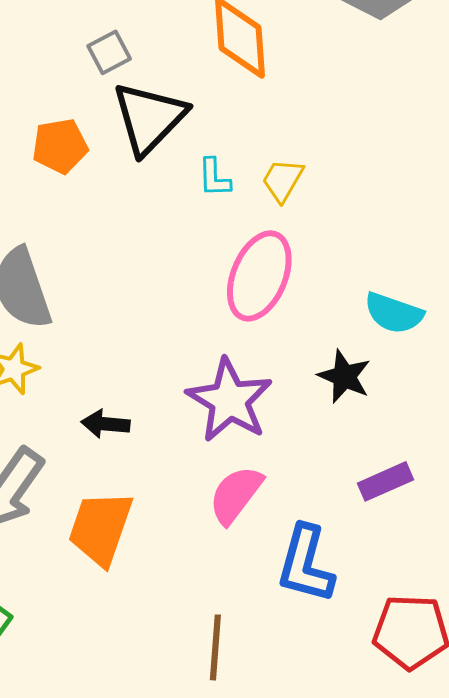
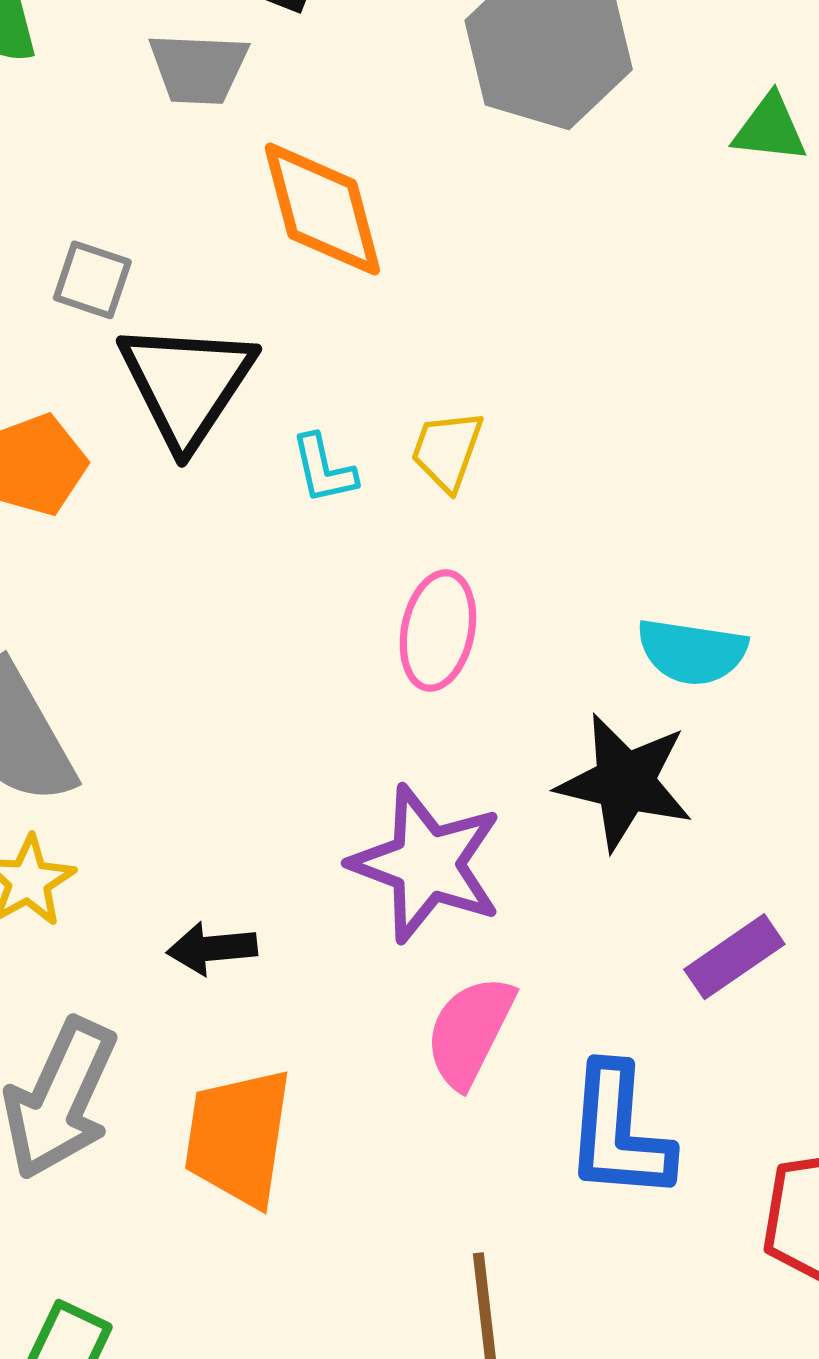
gray square: (109, 52) -> (92, 280), turned -33
pink ellipse: (259, 276) -> (438, 631), size x0.7
black star: (344, 376) -> (625, 782), size x1.4

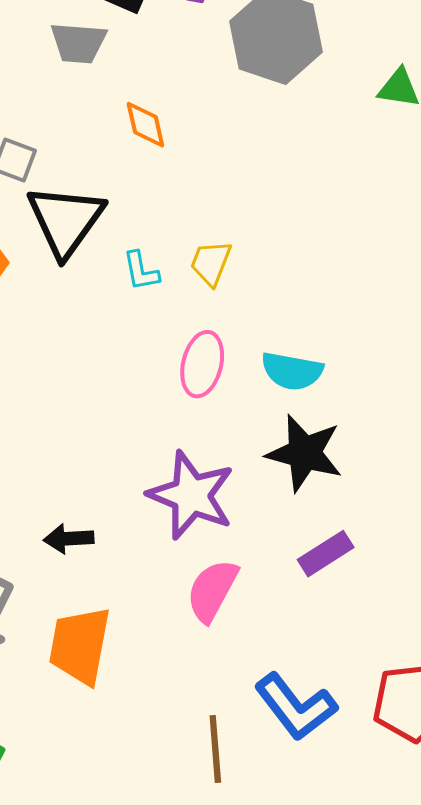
orange diamond: (322, 209) -> (145, 125), size x0.6
cyan semicircle: (692, 652) -> (292, 371), moved
purple rectangle: (734, 957) -> (326, 554), moved
blue L-shape: (619, 1132) -> (296, 707), moved, turned -44

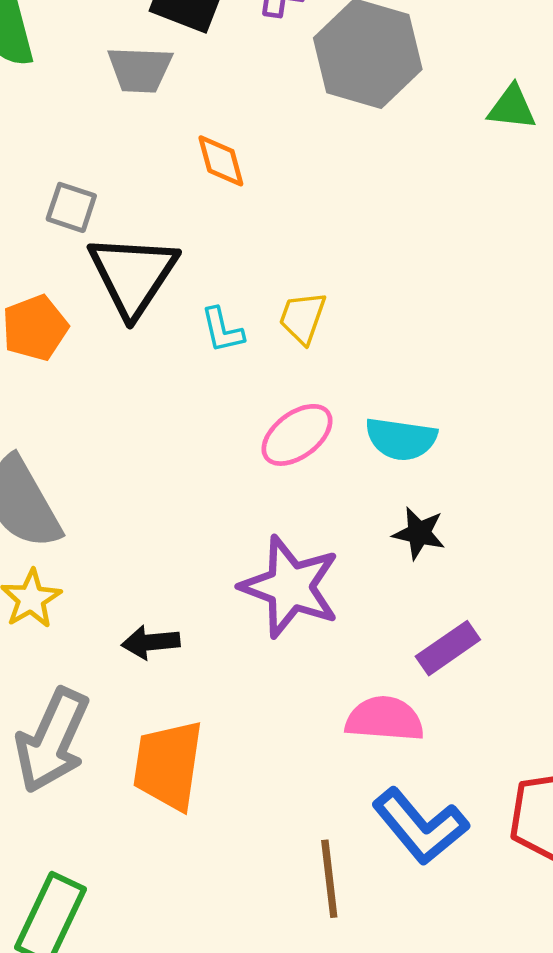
pink ellipse: (202, 364) -> (297, 435), turned 42
black star: (304, 453) -> (419, 533), size x0.6
pink semicircle: (212, 591) -> (385, 719), moved, turned 68

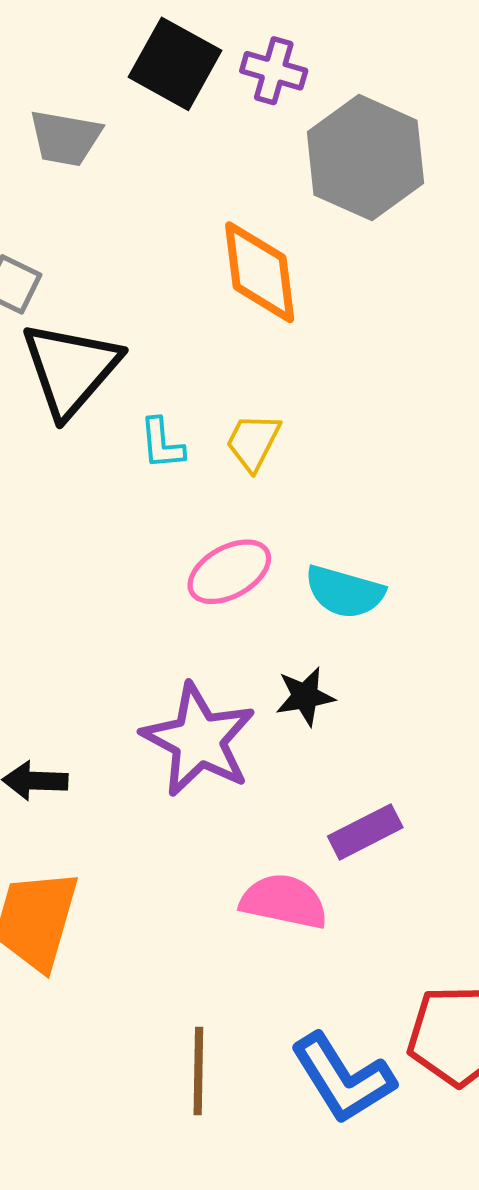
gray trapezoid: (140, 70) -> (65, 138), moved
orange diamond: (221, 161) -> (260, 272), moved, size x1.6
black star: (419, 533) -> (305, 696), moved, turned -30
blue L-shape: (420, 826) -> (343, 1078), moved

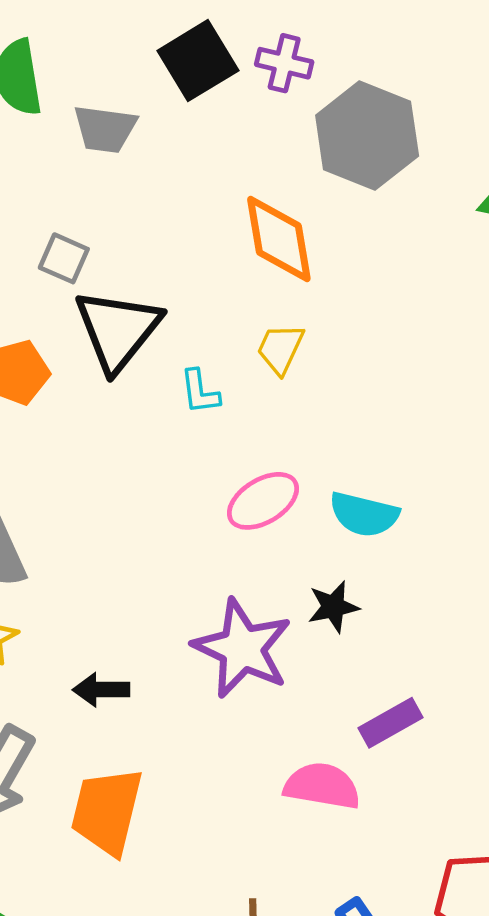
black square: (175, 64) -> (198, 61), turned 32
yellow trapezoid: (253, 442) -> (280, 349), moved

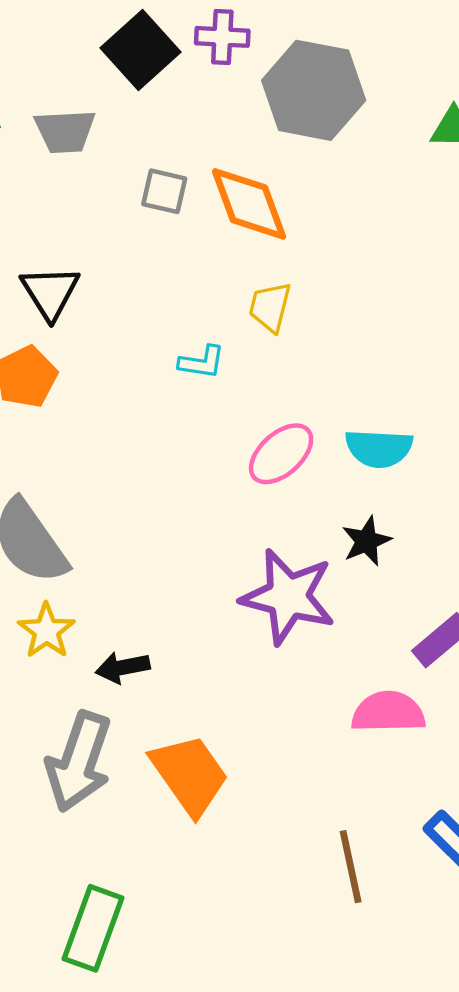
gray square: (64, 258) -> (164, 191), moved
black triangle: (118, 330) -> (50, 292), moved, size x0.7
cyan L-shape: (200, 392) -> (202, 362), turned -63
black arrow: (101, 690) -> (123, 667), moved
orange trapezoid: (107, 811) -> (190, 775), turned 142

